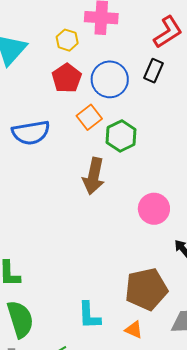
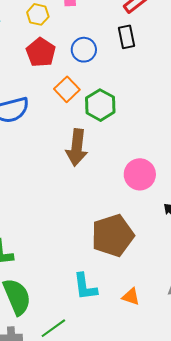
black rectangle: (153, 71) -> (127, 37), turned -30
blue circle: (110, 79) -> (84, 50), size x0.7
brown pentagon: (146, 289) -> (113, 236), moved

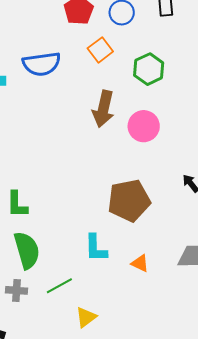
green hexagon: (100, 105) -> (149, 69), moved
pink circle: (140, 174) -> (144, 126), moved

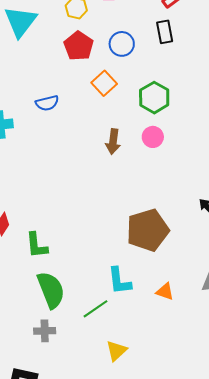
blue semicircle: (42, 64) -> (47, 103), size x0.6
brown arrow: (103, 109) -> (113, 142), size x0.7
pink circle: (144, 126) -> (153, 137), moved, size x0.7
green line: (59, 286) -> (95, 309), moved

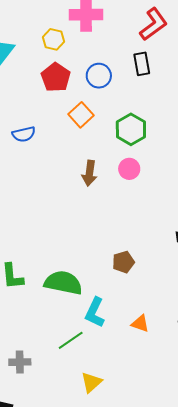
brown pentagon: (148, 230) -> (123, 262), size x0.5
cyan L-shape: (119, 281) -> (95, 312), turned 32
green semicircle: (51, 290) -> (63, 283), moved, turned -57

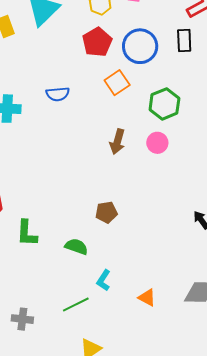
blue circle: (99, 76) -> (140, 46), size x1.4
brown pentagon: (123, 262) -> (106, 212), moved
green semicircle: (63, 283) -> (76, 247), size x0.6
cyan L-shape: (95, 312) -> (104, 280), size x0.7

